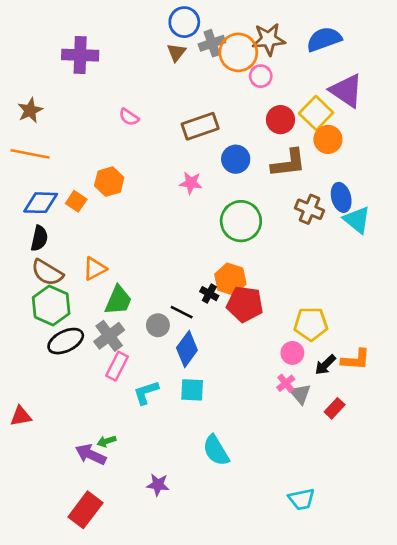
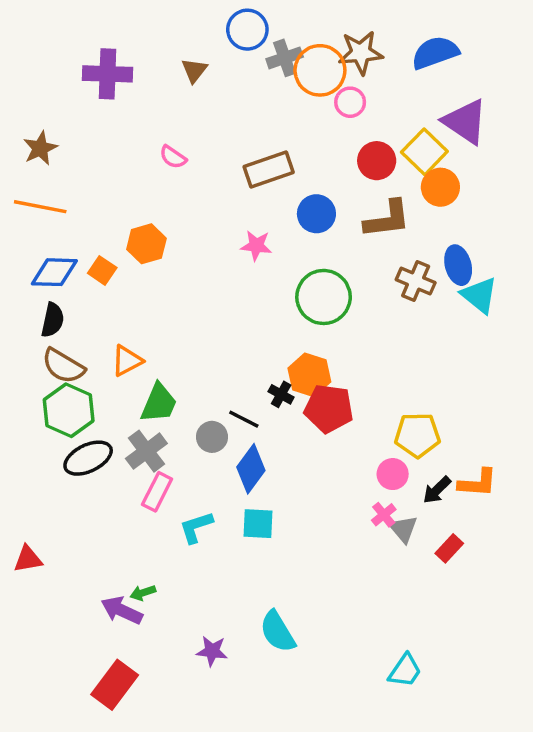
brown triangle: (176, 52) -> (194, 70), moved
cyan semicircle: (216, 450) -> (277, 632), moved
cyan trapezoid: (302, 499) -> (405, 671), turned -44

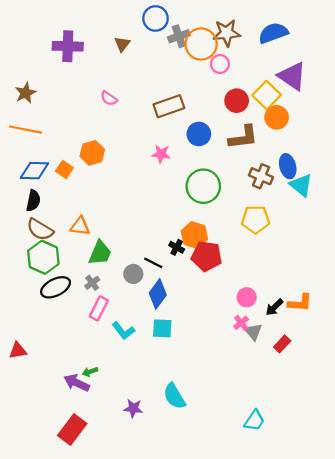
orange triangle: (127, 361) -> (80, 226), turned 35
yellow pentagon: (417, 435) -> (255, 220), moved
gray cross: (146, 451) -> (92, 283), size x0.6
cyan L-shape: (196, 527) -> (123, 331), turned -110

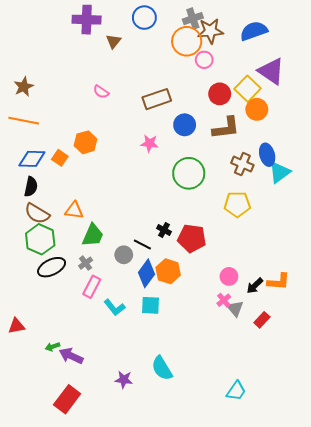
gray cross: (179, 36) -> (193, 19), moved
purple cross: (68, 46) -> (87, 20), moved
cyan triangle: (301, 185) -> (279, 172), turned 45
orange hexagon: (194, 235) -> (168, 271), moved
green arrow: (90, 372) -> (53, 347), moved

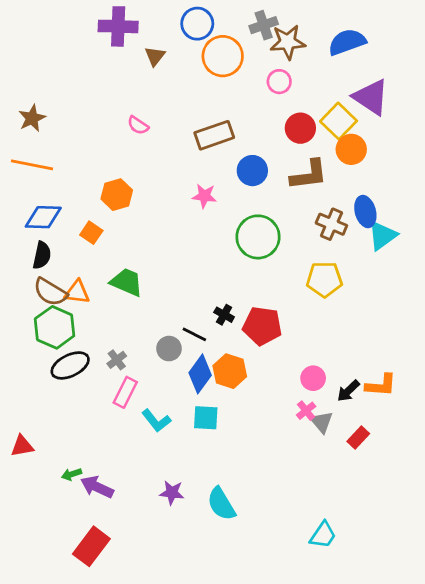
orange circle: (187, 41) -> (223, 56), moved
orange square: (60, 158) -> (91, 233), moved
orange triangle: (74, 210) -> (77, 292), moved
green trapezoid: (93, 235) -> (127, 282), moved, turned -90
purple star: (124, 380) -> (172, 493), moved

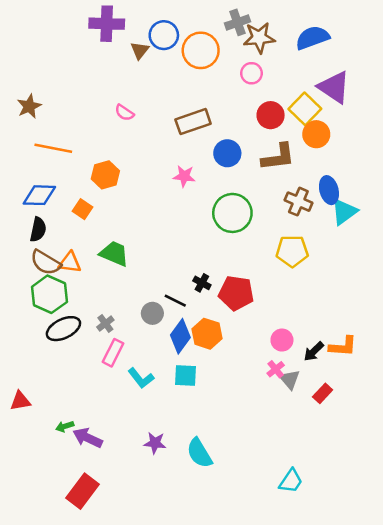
blue circle: (197, 24) -> (164, 35), moved
orange line: (32, 165) -> (53, 148), moved

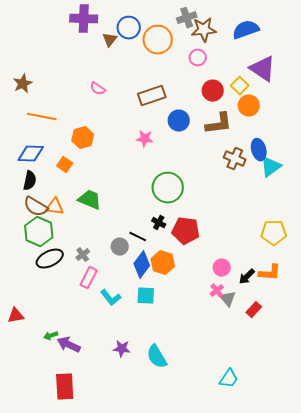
yellow square: (305, 109) -> (240, 86), size x0.7
green circle: (232, 213) -> (168, 188), moved
yellow pentagon: (292, 251) -> (274, 233), moved
red rectangle: (83, 491) -> (65, 387), turned -40

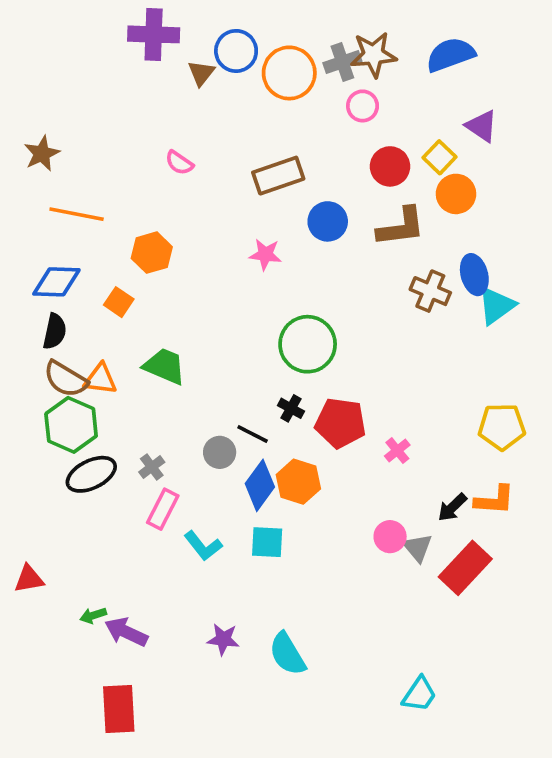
gray cross: (187, 18) -> (342, 62), moved
purple triangle: (263, 69) -> (482, 126), size x0.7
pink circle: (222, 268) -> (390, 537), moved
pink cross: (217, 291) -> (397, 451), moved
red rectangle: (254, 310) -> (465, 568), size x1.8

